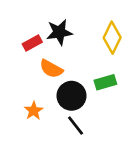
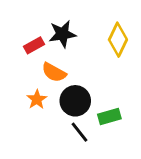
green rectangle: (105, 82) -> (109, 116), moved
orange star: (34, 111) -> (37, 99), moved

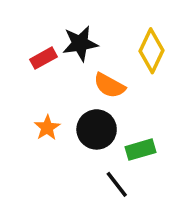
orange semicircle: (54, 72) -> (109, 86), moved
black line: (80, 132) -> (117, 184), moved

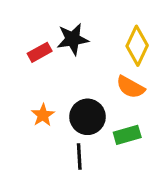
orange semicircle: (109, 86) -> (130, 87), moved
black line: (117, 184) -> (79, 156), moved, turned 35

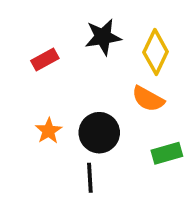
black star: (73, 39) -> (103, 37), moved
green rectangle: (127, 135) -> (167, 153), moved

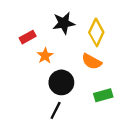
orange star: (49, 131) -> (45, 56), moved
black line: (90, 178) -> (56, 110), turned 30

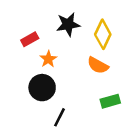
black circle: (61, 82) -> (42, 88), moved

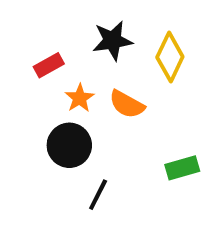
orange semicircle: (98, 65) -> (127, 104), moved

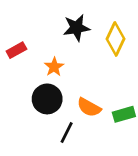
red rectangle: (49, 65) -> (16, 50), moved
orange semicircle: (127, 104) -> (89, 107), moved

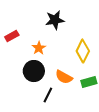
yellow diamond: (116, 39) -> (83, 51), moved

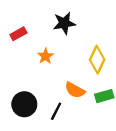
red rectangle: (12, 36) -> (18, 34), moved
black circle: (34, 71) -> (24, 104), moved

